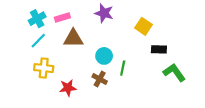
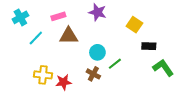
cyan cross: (37, 19) -> (20, 17), moved
yellow cross: (44, 68) -> (43, 75), moved
green line: (123, 68) -> (115, 64), turned 40

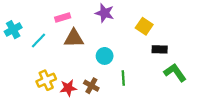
cyan cross: (20, 17) -> (13, 30), moved
green line: (115, 64) -> (123, 78), moved, turned -56
brown cross: (93, 74) -> (91, 86), moved
yellow cross: (43, 75) -> (46, 80), turned -30

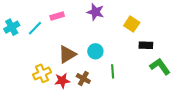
brown triangle: (74, 38) -> (67, 54), moved, turned -30
cyan line: (38, 41) -> (35, 28), moved

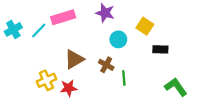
pink rectangle: (57, 16) -> (63, 17), size x1.5
cyan circle: (95, 51) -> (118, 39), moved
green L-shape: (160, 66) -> (176, 87), moved
brown cross: (83, 79) -> (106, 65), moved

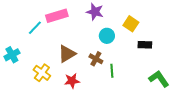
cyan cross: (13, 29) -> (12, 55), moved
yellow cross: (46, 80) -> (42, 73), turned -30
red star: (69, 88) -> (72, 81), moved

